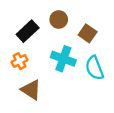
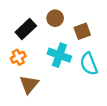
brown square: (88, 33) -> (82, 31), turned 35
brown triangle: (31, 90) -> (29, 84), turned 36

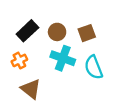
brown circle: (55, 18) -> (57, 32), moved
brown triangle: (29, 84) -> (31, 89), turned -30

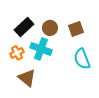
cyan cross: (63, 58) -> (41, 49), moved

